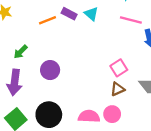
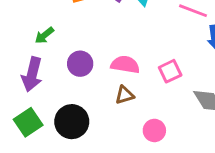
brown triangle: (118, 89) -> (125, 95), moved
pink semicircle: (89, 116) -> (125, 65), moved

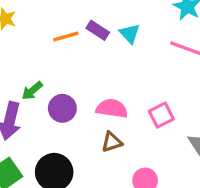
green arrow: (44, 35) -> (32, 91), moved

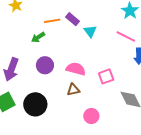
cyan triangle: (130, 34) -> (90, 31), moved
green arrow: (32, 91) -> (38, 37), moved

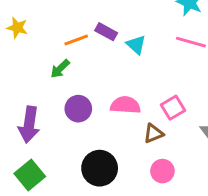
brown triangle: (73, 90) -> (154, 134), moved
black circle: (35, 104) -> (100, 168), moved

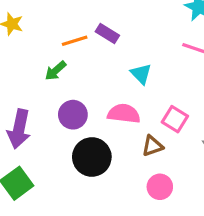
cyan triangle: (136, 45) -> (141, 74), moved
pink square: (173, 108) -> (175, 119), turned -30
black circle: (100, 168) -> (92, 157), moved

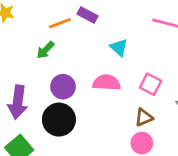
brown triangle: (152, 146) -> (144, 117), moved
black circle: (92, 157) -> (59, 120), moved

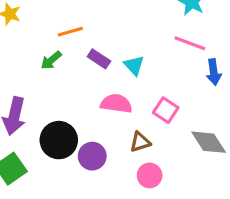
purple rectangle: (87, 15) -> (99, 59), moved
purple circle: (63, 87) -> (92, 156), moved
brown triangle: (144, 117) -> (140, 142), moved

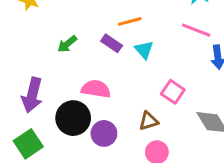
orange line: (70, 32) -> (130, 21), moved
pink semicircle: (116, 104) -> (96, 89), moved

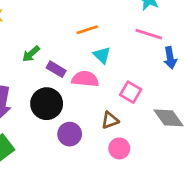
purple rectangle: (112, 43) -> (56, 69), moved
pink semicircle: (96, 89) -> (85, 79), moved
black circle: (73, 118) -> (47, 104), moved

